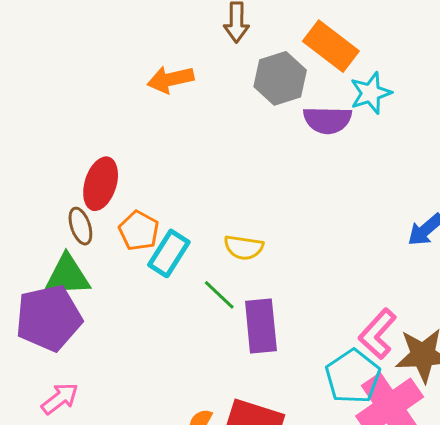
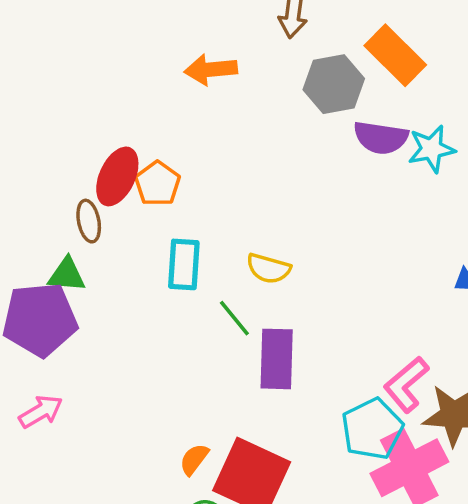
cyan star: (371, 93) -> (431, 149), moved
orange pentagon: (139, 231) -> (158, 184), moved
cyan rectangle: (169, 253) -> (184, 264), turned -36
green triangle: (67, 276) -> (67, 275), size x0.7

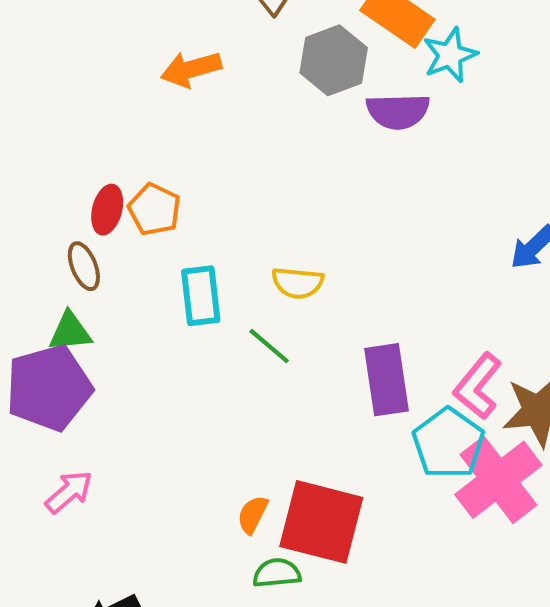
cyan star: (431, 149) -> (450, 55), moved
red ellipse: (117, 176) -> (107, 210), size x0.7
purple rectangle: (277, 359) -> (387, 380), moved

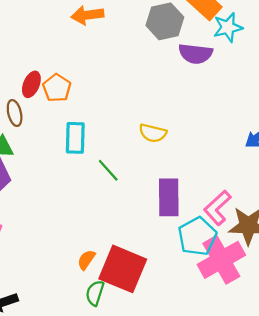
yellow semicircle: (298, 283) -> (153, 133), moved
green semicircle: (277, 573) -> (95, 293), turned -75

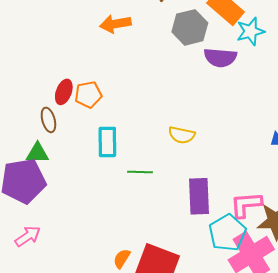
orange pentagon: (57, 88) -> (88, 95), turned 30
green line: (108, 170) -> (140, 172), turned -45
pink L-shape: (217, 208) -> (246, 205), turned 40

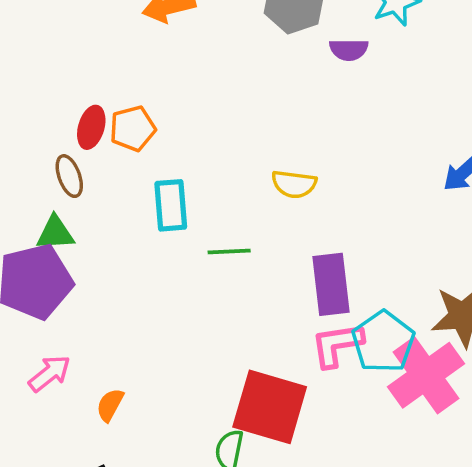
purple semicircle: (220, 58) -> (349, 50), size x0.7
pink L-shape: (246, 205) -> (337, 345), moved
orange semicircle: (122, 259) -> (110, 405), moved

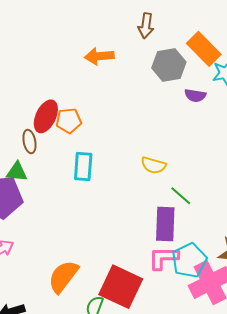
red ellipse: (91, 127) -> (46, 116), size x1.4
green line: (229, 251) -> (181, 196), moved, turned 35
orange semicircle: (110, 405) -> (63, 277), moved, size x1.8

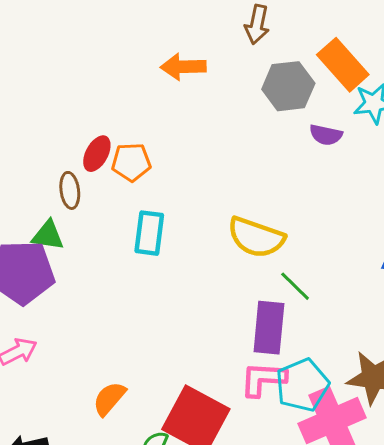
red ellipse: (46, 116) -> (97, 154), size x0.7
yellow semicircle: (153, 165) -> (256, 237), size x1.5
orange semicircle: (63, 277) -> (109, 399), size x0.7

